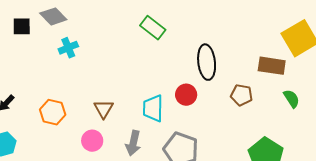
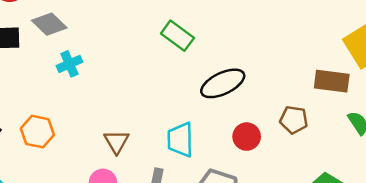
black ellipse: (207, 62) -> (223, 83), moved, turned 72
red circle: (186, 95) -> (247, 137), moved
orange hexagon: (53, 112) -> (37, 132), moved

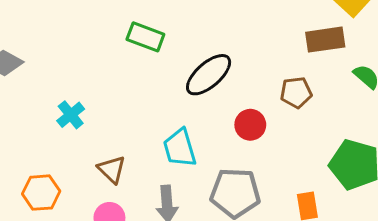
cyan cross: (69, 64) -> (71, 115), moved
orange hexagon: (37, 132) -> (41, 193), moved

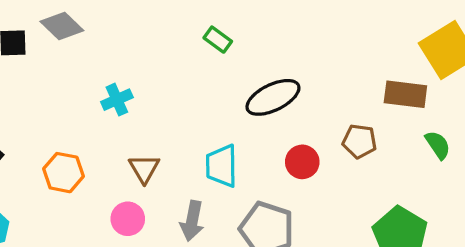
green rectangle: (145, 37) -> (218, 40), size x0.7

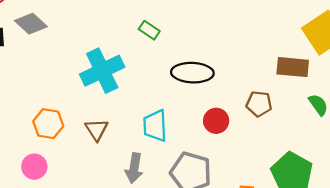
black ellipse: (273, 97) -> (192, 73), turned 30
cyan cross: (117, 100) -> (102, 71), moved, size x1.8
orange hexagon: (63, 173) -> (48, 124), moved
pink circle: (128, 219) -> (34, 167), moved

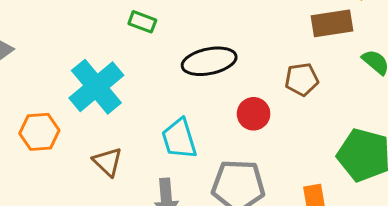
orange hexagon: (48, 124) -> (39, 132), moved

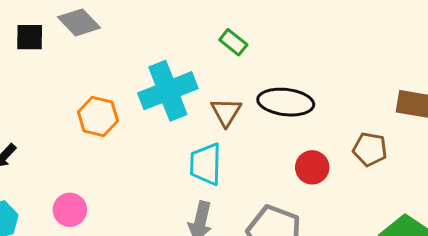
cyan trapezoid: (179, 139) -> (206, 164), moved
brown triangle: (108, 162) -> (226, 112), moved

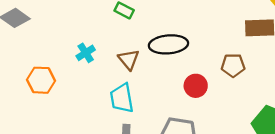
cyan cross: (168, 91) -> (86, 53), size x0.5

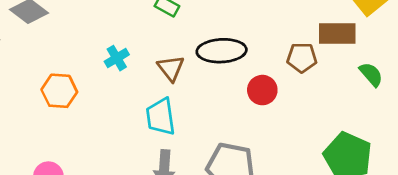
brown pentagon: (233, 65) -> (302, 58), moved
red circle: (196, 86) -> (262, 90), moved

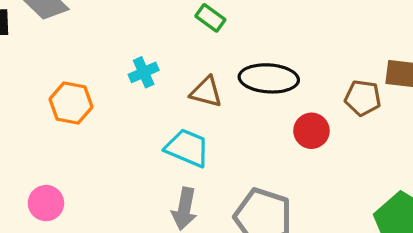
brown triangle: (171, 68) -> (206, 92), turned -44
cyan trapezoid: (161, 117) -> (187, 148), turned 114

